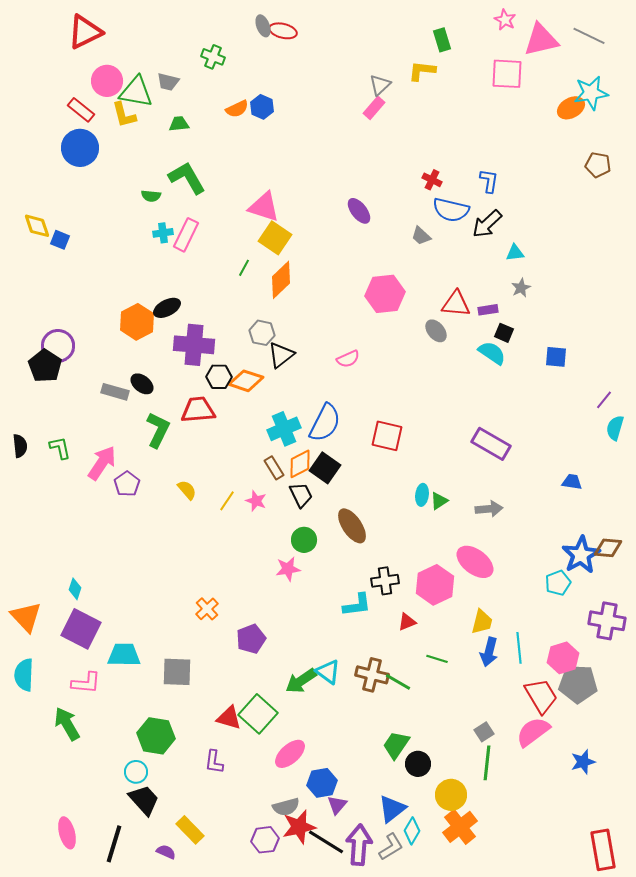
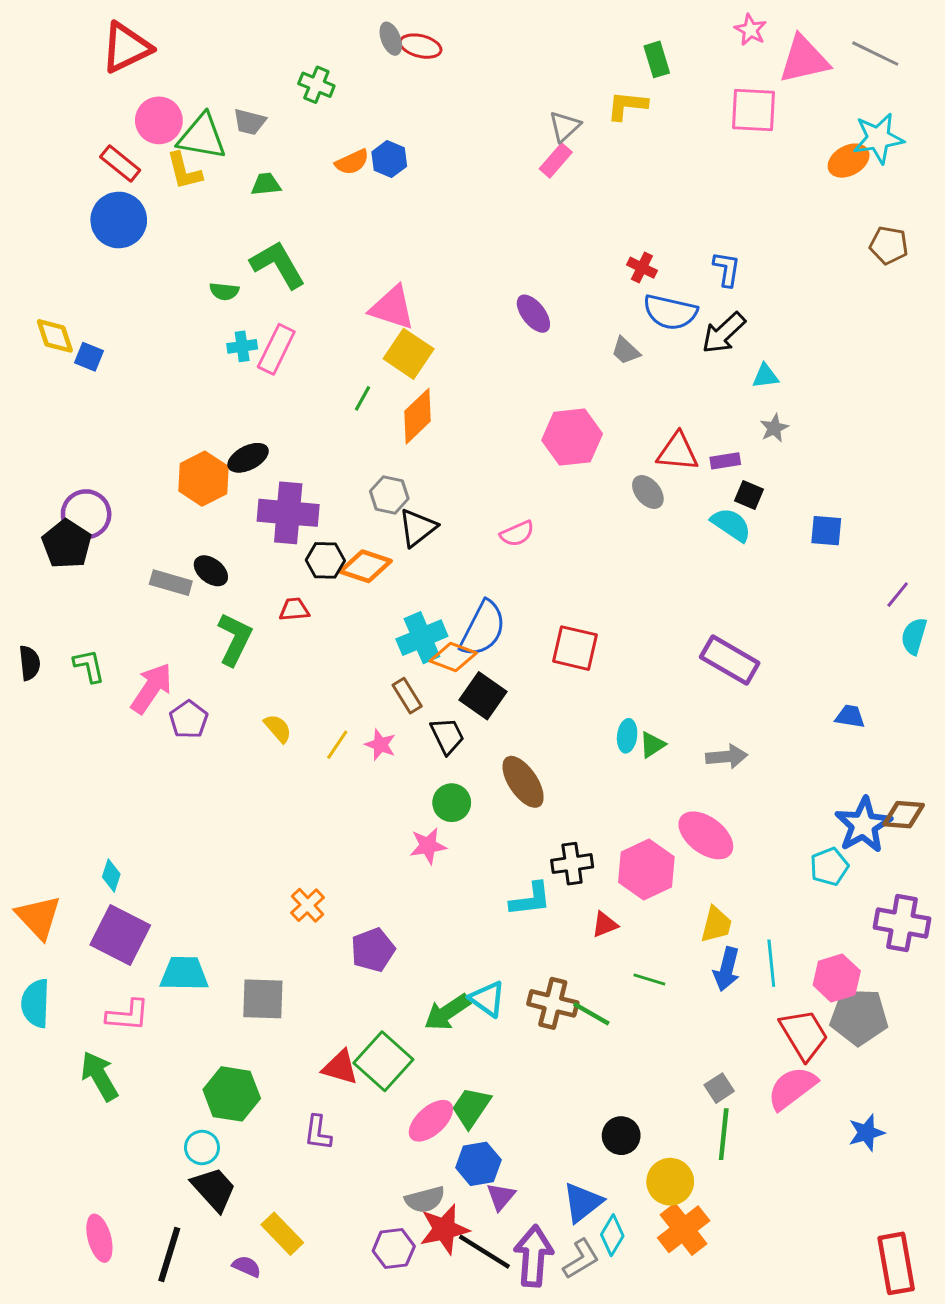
red trapezoid: (198, 410) -> (294, 609), size x0.6
orange diamond: (300, 464) -> (453, 657), moved, turned 48
green trapezoid: (396, 745) -> (471, 1107), moved

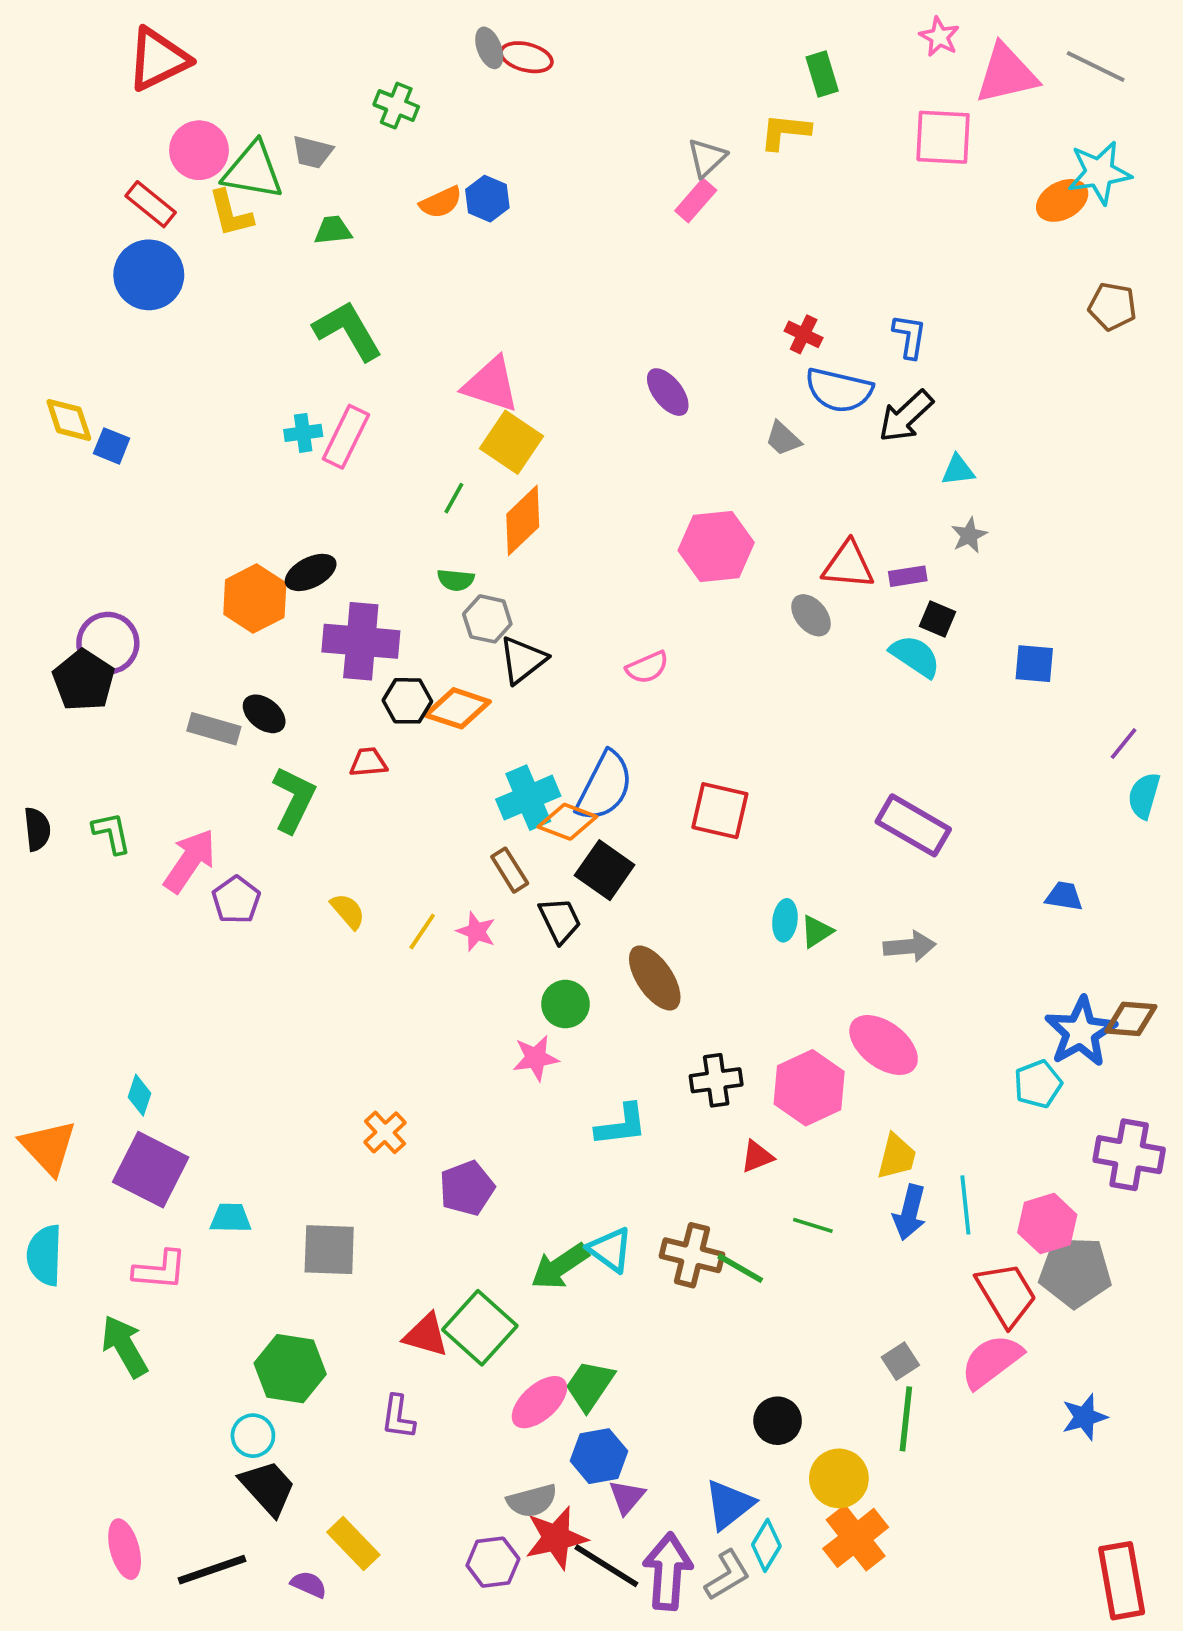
green semicircle: (224, 291) -> (456, 580), moved
cyan L-shape: (530, 899) -> (621, 1125), moved
cyan trapezoid: (184, 974) -> (231, 1218), size x0.7
black line: (169, 1255) -> (212, 1570), turned 54

